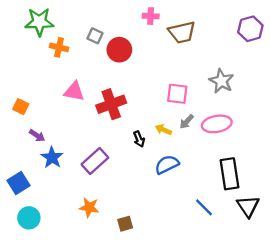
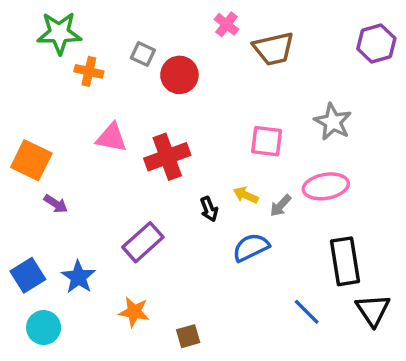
pink cross: (151, 16) -> (227, 24), turned 35
orange square: (21, 107) -> (31, 160), size x1.6
gray arrow: (187, 122) -> (281, 206), moved
blue star: (52, 158) -> (78, 277), moved

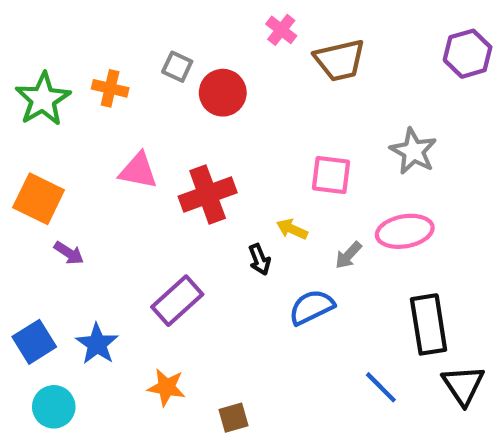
green star: (59, 33) -> (43, 99), moved, turned -30
yellow arrow: (246, 195) -> (292, 229), moved

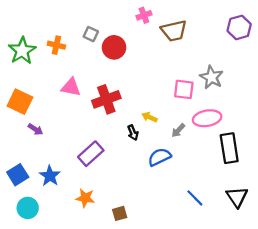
pink cross: (281, 30) -> (144, 15), turned 32
pink square: (331, 175) -> (184, 89), moved
black rectangle: (429, 324) -> (229, 148), moved

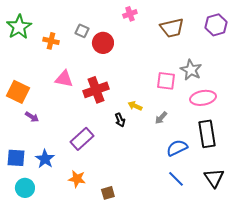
brown trapezoid: (174, 31) -> (172, 28), moved
green star: (22, 51) -> (19, 27), moved
pink ellipse: (207, 118) -> (203, 98), moved
blue semicircle: (159, 157) -> (177, 148), moved
blue square: (18, 175) -> (16, 158), turned 36

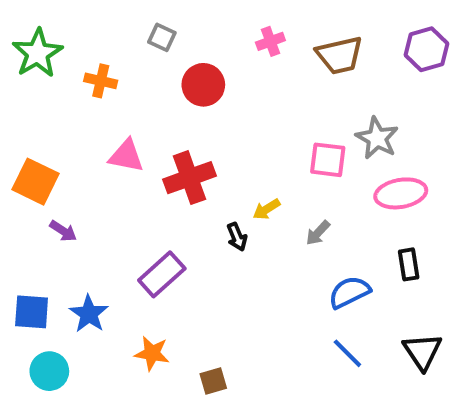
pink cross: (130, 14) -> (270, 41), moved
gray square: (82, 31) -> (162, 37), moved
yellow arrow: (135, 106) -> (267, 209), turned -56
black rectangle: (207, 134) -> (409, 264), size x0.6

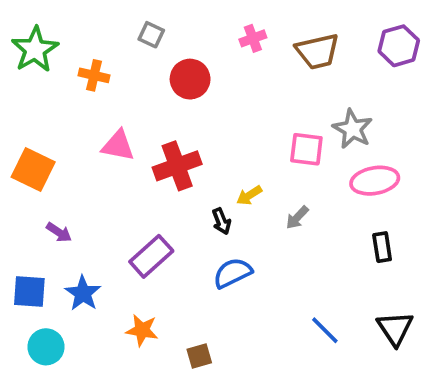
purple arrow: (63, 231) -> (59, 232), moved
blue semicircle: (349, 292) -> (233, 273), moved

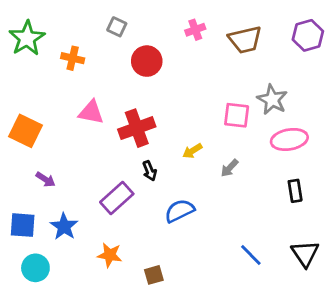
black arrow: (221, 221) -> (150, 171), moved

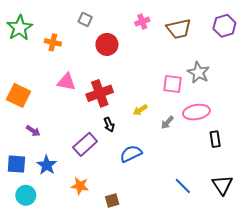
pink ellipse: (289, 139) -> (196, 112), moved

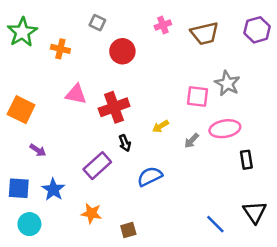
blue line: (183, 186) -> (215, 224), moved

